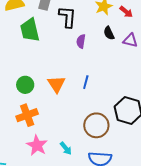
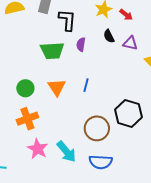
green trapezoid: (30, 30) -> (52, 51), moved, turned -80
cyan arrow: (66, 148) -> (66, 152), size x1.6

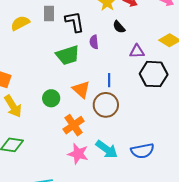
purple triangle: (130, 43) -> (137, 51), moved
black hexagon: (128, 113) -> (154, 74), moved
orange cross: (27, 119) -> (74, 125), moved
brown circle: (97, 128) -> (106, 105), moved

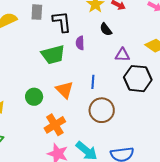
brown circle: (106, 105) -> (102, 110), moved

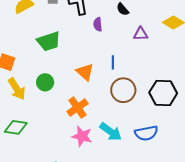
green trapezoid: (53, 55) -> (49, 41), moved
black hexagon: (138, 79) -> (163, 93), moved
green circle: (34, 97) -> (45, 82), moved

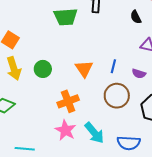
purple semicircle: (98, 24) -> (139, 74), moved, turned -80
green trapezoid: (49, 41) -> (66, 17), moved

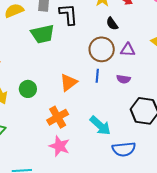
orange triangle: (84, 69) -> (69, 82), turned 36
brown circle: (117, 96) -> (102, 49), moved
cyan arrow: (94, 133) -> (100, 126), moved

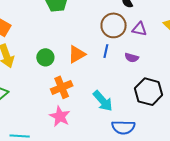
green circle: (28, 89) -> (45, 57), moved

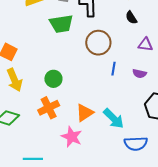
brown circle: (114, 25) -> (98, 43), moved
orange triangle: (77, 54) -> (85, 113), moved
orange cross: (62, 87) -> (49, 108), moved

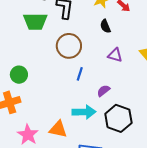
purple semicircle: (139, 73) -> (103, 91), moved, turned 120
orange triangle: (85, 113) -> (58, 129), moved, turned 36
cyan arrow: (114, 119) -> (84, 112), moved, turned -55

